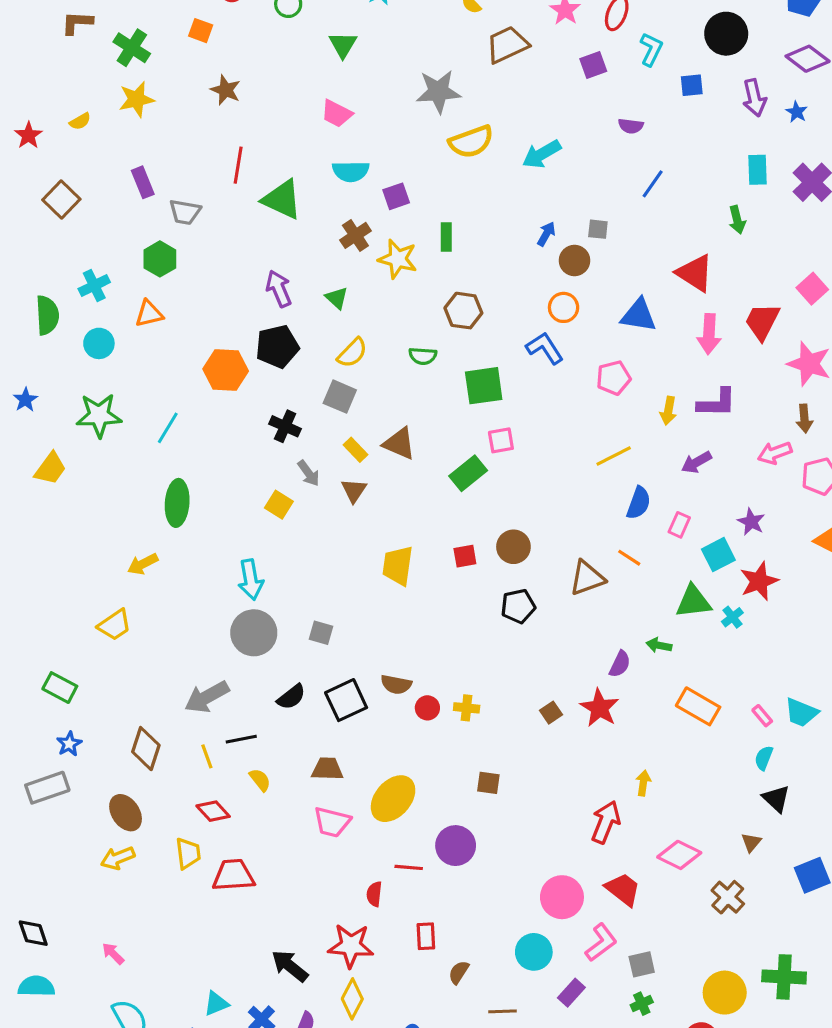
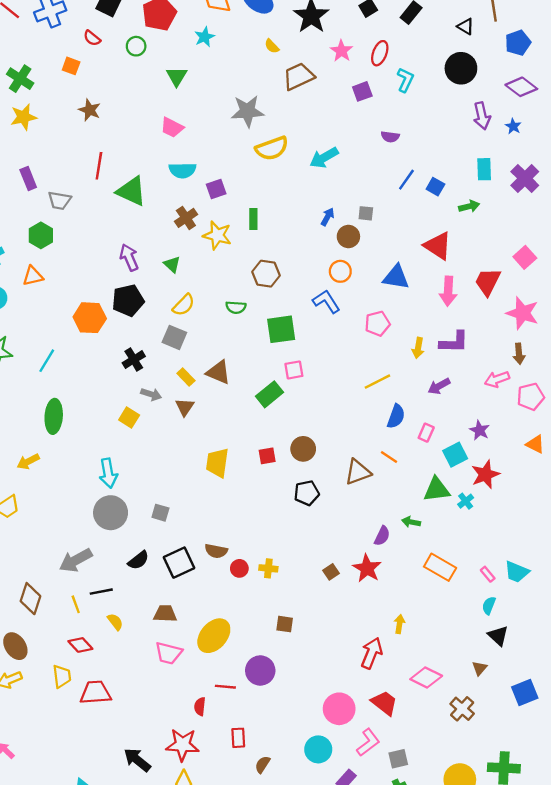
blue square: (692, 85) -> (435, 187), moved, turned 36
green arrow: (737, 220) -> (469, 206), turned -90
black cross: (285, 426) -> (134, 360), turned 35
gray arrow: (309, 473) -> (151, 394), turned -36

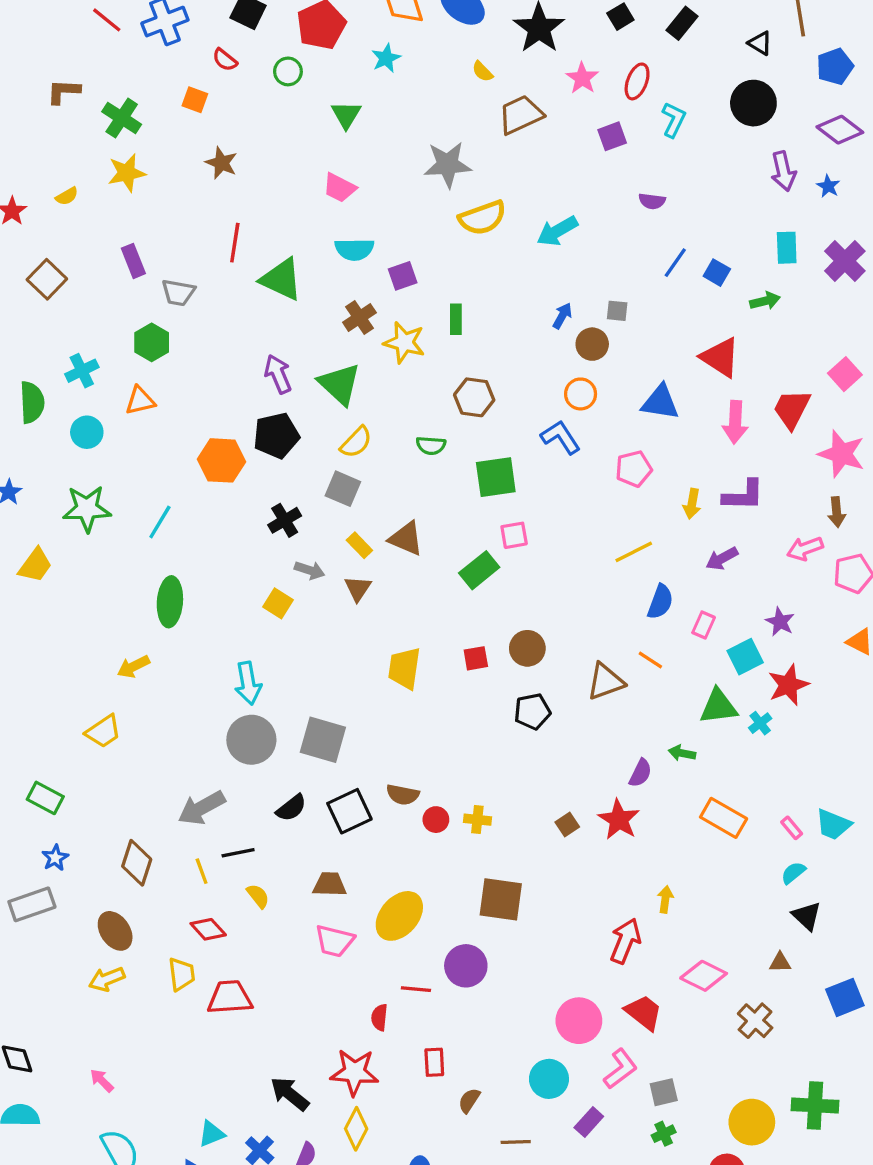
green triangle: (172, 264) -> (339, 384), size x1.8
gray square: (160, 513) -> (323, 740), size x1.8
cyan semicircle: (489, 606) -> (793, 873), turned 30
brown square: (285, 624) -> (501, 899), size x1.8
brown triangle: (480, 668) -> (780, 963), turned 49

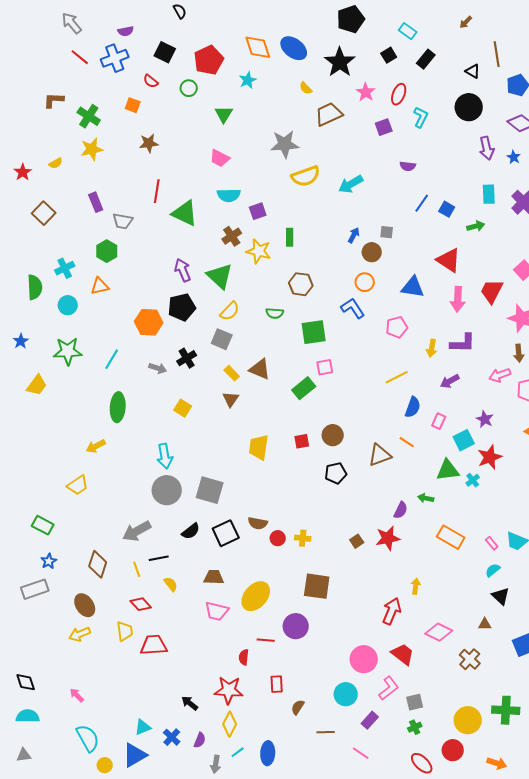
brown star: (221, 163) -> (149, 143), turned -30
gray arrow: (310, 570) -> (158, 368), moved
red star: (619, 820) -> (388, 538), turned 30
black arrow: (290, 1094) -> (190, 703), size x0.7

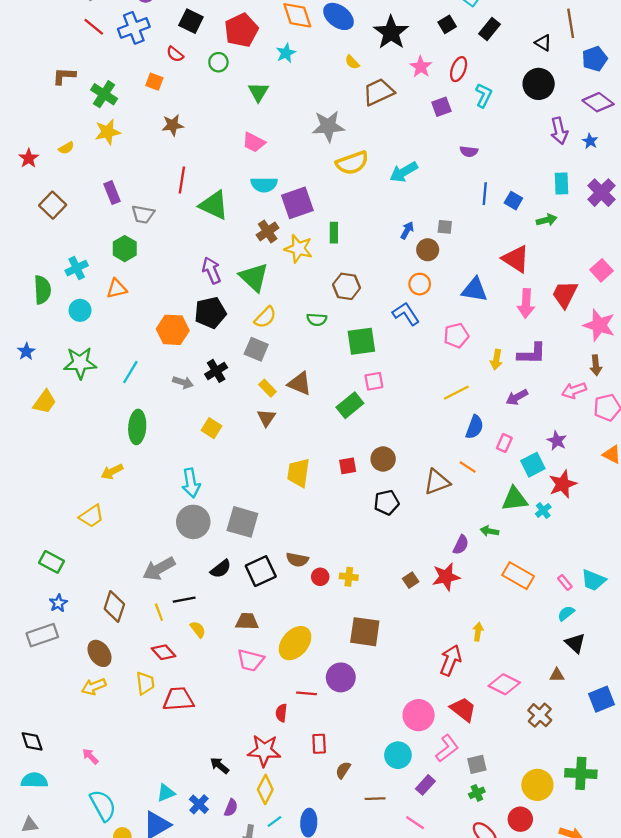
blue line: (422, 203) -> (485, 194), turned -30
purple square: (258, 211) -> (297, 203), size x1.6

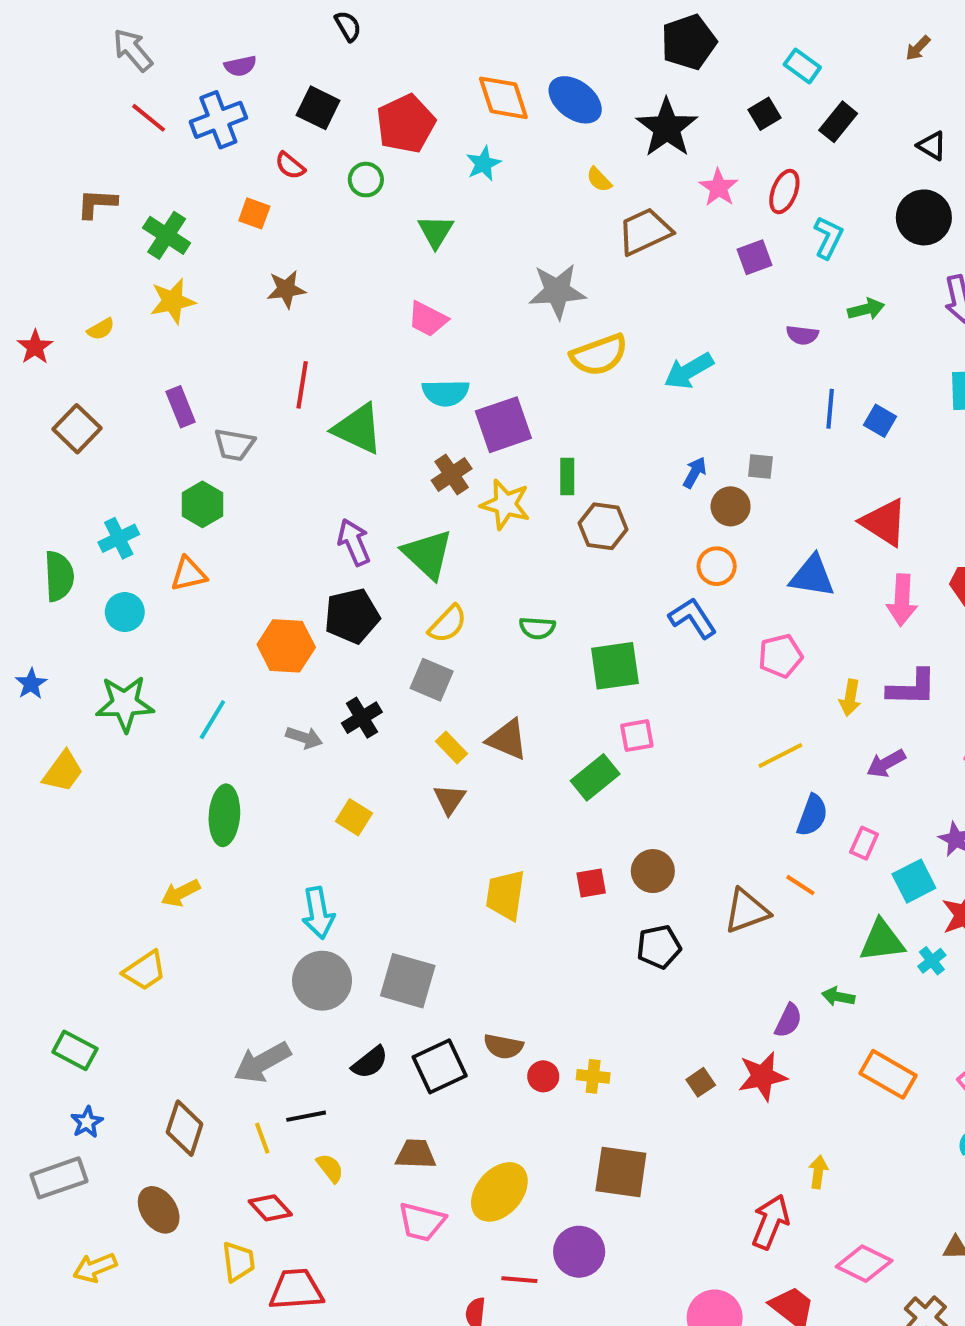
green arrow: (547, 220) -> (866, 309), moved
brown hexagon: (346, 286) -> (603, 526), moved
yellow arrow: (94, 687) -> (95, 1268), moved

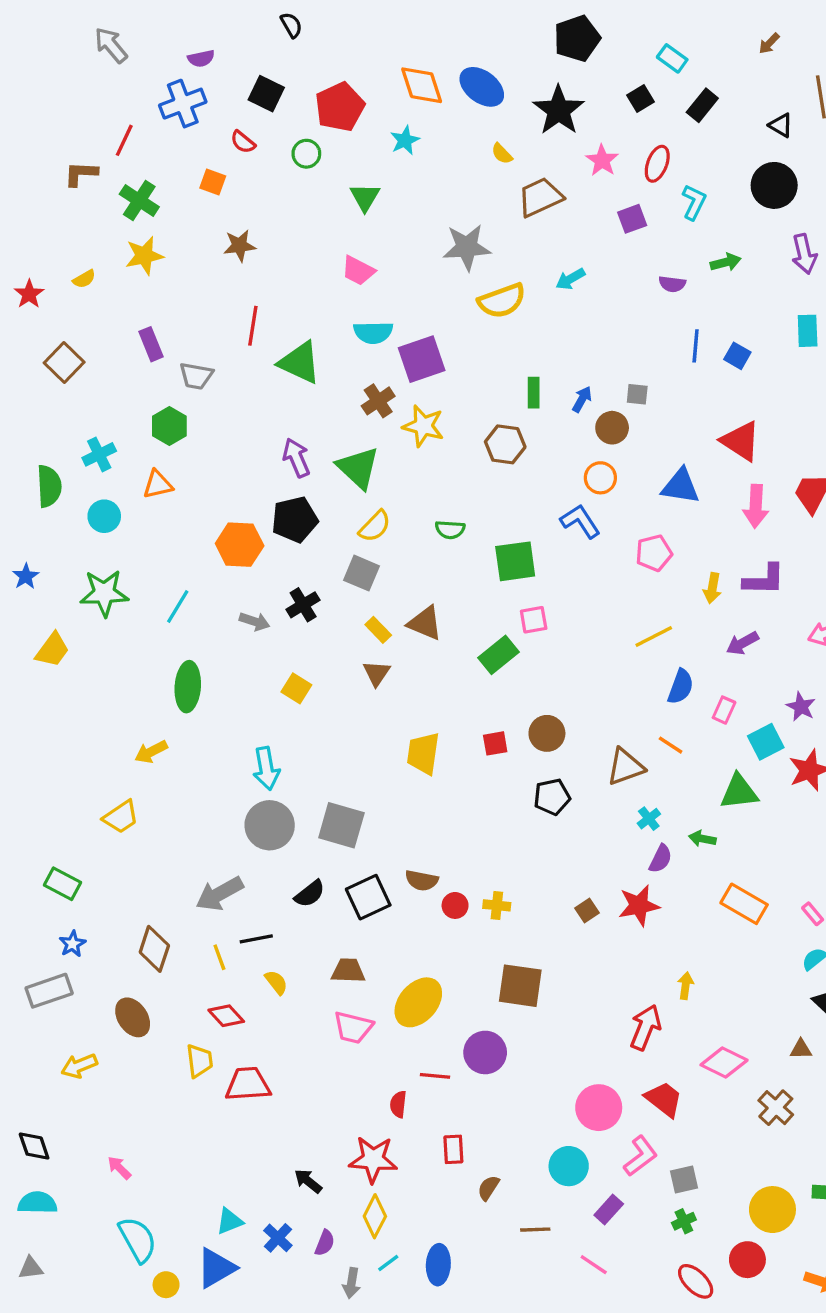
red line: (149, 118) -> (124, 140), moved, turned 76
cyan arrow: (689, 371) -> (570, 279), moved, size x0.7
green rectangle: (567, 476) -> (534, 393), moved
cyan cross: (932, 961) -> (649, 819), moved

